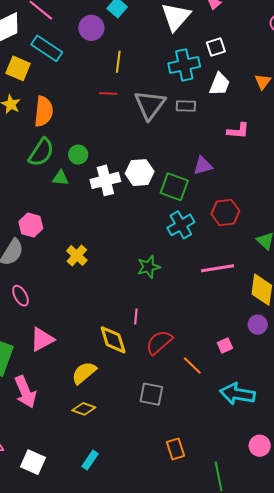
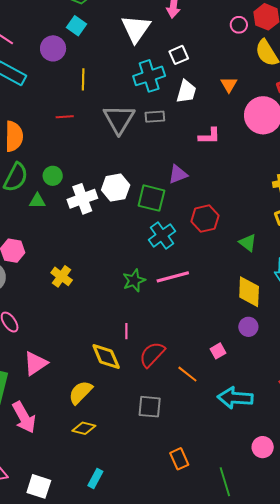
red line: (108, 93) -> (65, 117), moved
pink line: (218, 268) -> (173, 277), moved

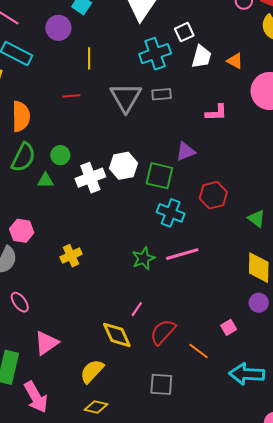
orange triangle: (229, 85) -> (235, 61), turned -30
white trapezoid: (186, 91) -> (201, 57), moved
cyan cross: (162, 235) -> (171, 213), turned -32
yellow cross: (62, 276) -> (71, 256), turned 30
pink line: (126, 331) -> (137, 309), turned 35

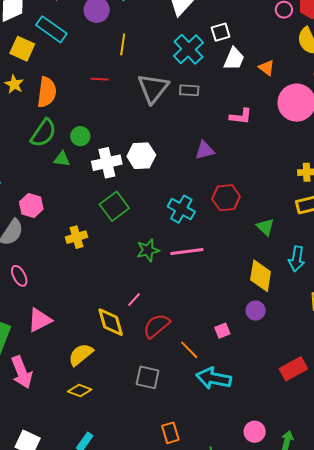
cyan cross: (155, 54) -> (188, 49), turned -32
green square: (159, 176) -> (114, 206), moved, turned 32
cyan arrow: (247, 374) -> (214, 378), moved

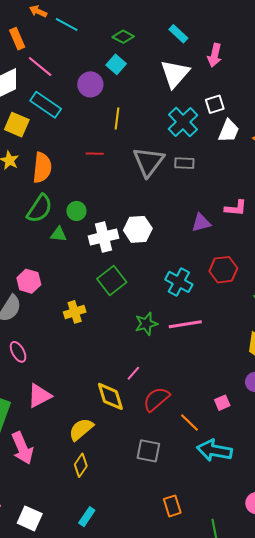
pink L-shape: (241, 116) -> (236, 208), moved
yellow diamond: (80, 391) -> (81, 465), turned -75

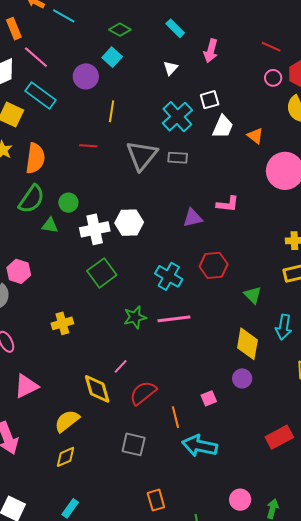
white triangle: (175, 74) -> (171, 68), size x0.5
yellow cross: (75, 312) -> (62, 323), moved
orange line: (189, 422) -> (175, 417), turned 30
yellow diamond: (81, 465) -> (66, 457), turned 30

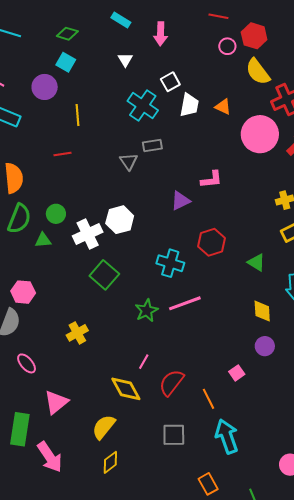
gray triangle: (142, 155) -> (129, 162), moved, size x0.6
yellow diamond: (247, 344) -> (262, 311), size x0.7
cyan arrow: (200, 446) -> (227, 436), moved, turned 72

